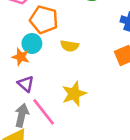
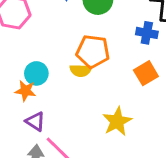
orange pentagon: (44, 20) -> (93, 51), moved
yellow star: (74, 94) -> (117, 121), moved

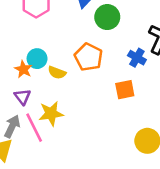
yellow semicircle: (81, 70) -> (57, 73), moved
yellow star: (117, 121) -> (51, 114), moved

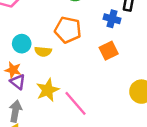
orange star: (23, 69) -> (13, 70), moved
pink line: (34, 128) -> (76, 103), moved

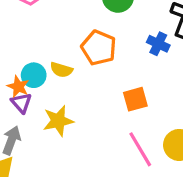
cyan circle: (22, 44) -> (34, 75), moved
orange square: (109, 51) -> (135, 99), moved
pink line: (76, 103) -> (140, 149), moved

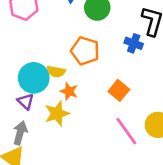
cyan circle: (34, 75) -> (34, 78), size x1.5
orange star: (18, 87) -> (69, 91), moved
orange square: (135, 99) -> (119, 90), turned -30

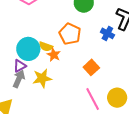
orange star: (69, 91) -> (54, 55), moved
purple triangle: (26, 101) -> (20, 66), turned 40
gray arrow: (20, 133) -> (19, 79), moved

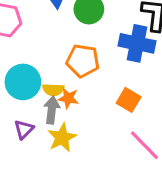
blue cross: (107, 33) -> (137, 43), size x1.6
cyan circle: (28, 49) -> (23, 82), moved
gray arrow: (19, 79) -> (52, 110), moved

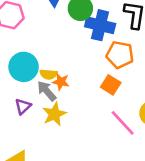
blue cross: (137, 43) -> (100, 25), moved
orange pentagon: (83, 61) -> (120, 55), moved
gray arrow: (52, 110) -> (47, 91), turned -50

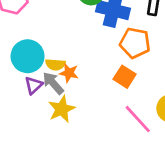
purple triangle: (23, 106) -> (34, 85), moved

